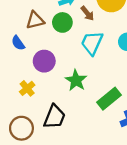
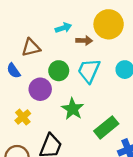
brown arrow: (87, 13) -> (84, 41), turned -49
green circle: (62, 22) -> (59, 71), moved

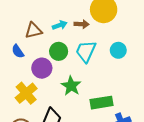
cyan arrow: (63, 28) -> (60, 25), moved
yellow cross: (23, 117) -> (26, 93), size x1.5
green rectangle: (106, 127) -> (101, 103), turned 30

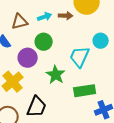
cyan trapezoid: (86, 51) -> (80, 57), moved

